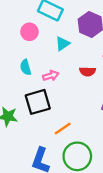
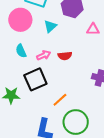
pink circle: (29, 32) -> (20, 20), size x1.5
red semicircle: (87, 72) -> (65, 56), moved

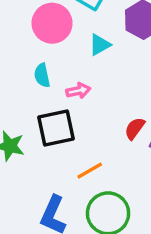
red semicircle: (65, 56) -> (135, 128), moved, turned 120

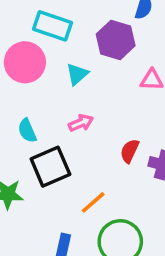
cyan semicircle: (42, 75) -> (27, 131), moved
pink arrow: (78, 91) -> (81, 123), moved

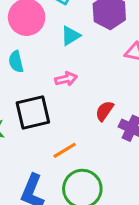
cyan semicircle: (27, 131) -> (16, 62), moved

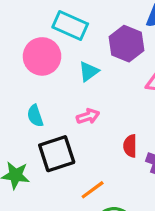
cyan semicircle: (16, 62) -> (35, 116), moved
red semicircle: (105, 111) -> (130, 146), turned -30

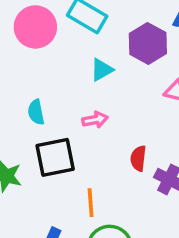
pink circle: (42, 56) -> (35, 27), moved
orange line: (93, 190) -> (91, 203), turned -65

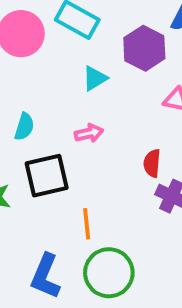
cyan semicircle: (36, 112) -> (24, 127), turned -150
red semicircle: (138, 158) -> (152, 163), moved

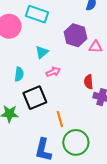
purple hexagon: (144, 48) -> (76, 35), moved
cyan triangle: (95, 78) -> (42, 52), moved

